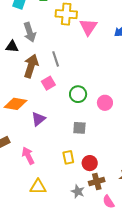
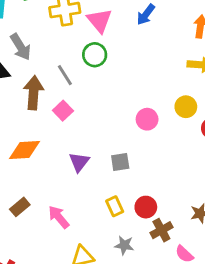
green circle: (78, 94) -> (95, 55), moved
purple triangle: (38, 119) -> (79, 162), moved
gray star: (78, 191) -> (124, 245), moved

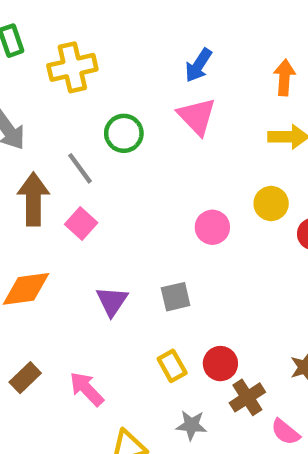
pink triangle: (99, 20) -> (197, 116), moved

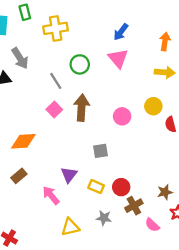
brown arrow: (33, 199) -> (82, 108), moved
purple triangle: (112, 301) -> (69, 175), moved
yellow rectangle: (172, 366) -> (96, 187), turned -42
brown rectangle: (25, 378) -> (19, 176), moved

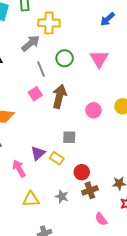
blue arrow: (121, 32) -> (108, 19), moved
gray arrow: (20, 58) -> (31, 43), moved, turned -108
yellow rectangle: (96, 187) -> (57, 158), moved
pink semicircle: (152, 225) -> (101, 219), moved

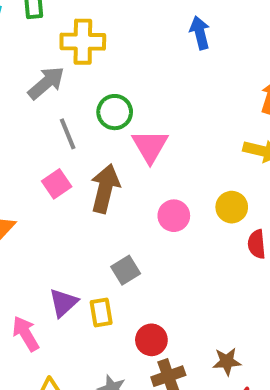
blue arrow: (108, 19) -> (200, 33), turned 119
pink triangle: (99, 59) -> (150, 146), moved
gray square: (69, 137) -> (126, 270), turned -32
yellow rectangle: (57, 158) -> (101, 313), turned 48

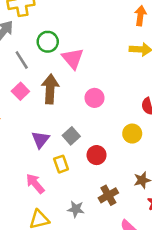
yellow circle: (232, 207) -> (132, 134), moved
purple triangle: (63, 303) -> (40, 140), moved
pink arrow: (26, 334) -> (35, 184), moved
red circle: (151, 340) -> (97, 155), moved

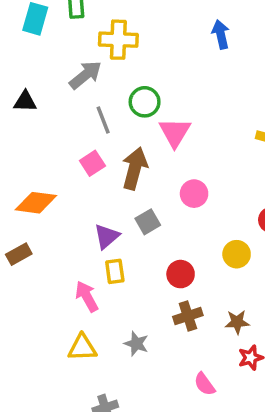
gray square: (71, 136) -> (148, 222), moved
yellow rectangle: (61, 164) -> (115, 271), moved
brown cross: (108, 195) -> (188, 316), moved

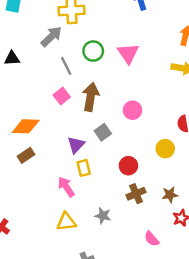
pink triangle: (175, 132) -> (128, 53), moved
brown rectangle: (19, 254) -> (26, 155), moved

